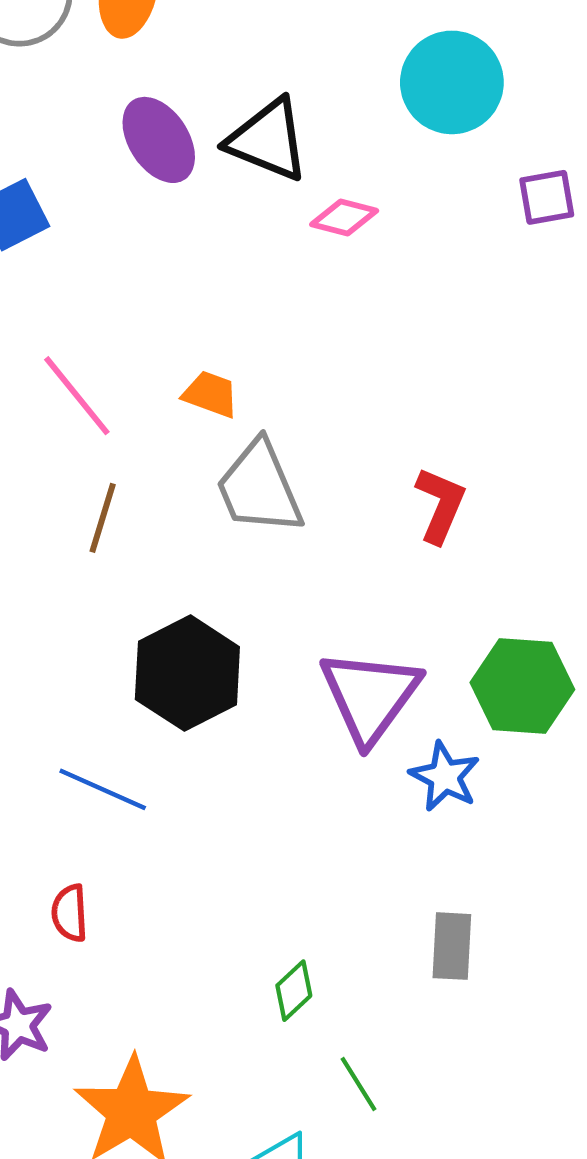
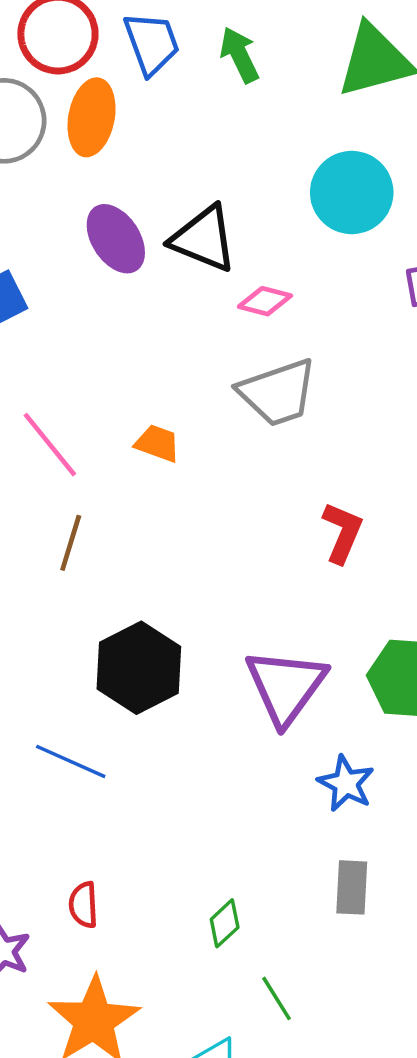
gray trapezoid: (259, 488) -> (278, 393), moved, turned -86
blue star: (445, 777) -> (346, 783), moved
red semicircle: (70, 913) -> (83, 905), moved

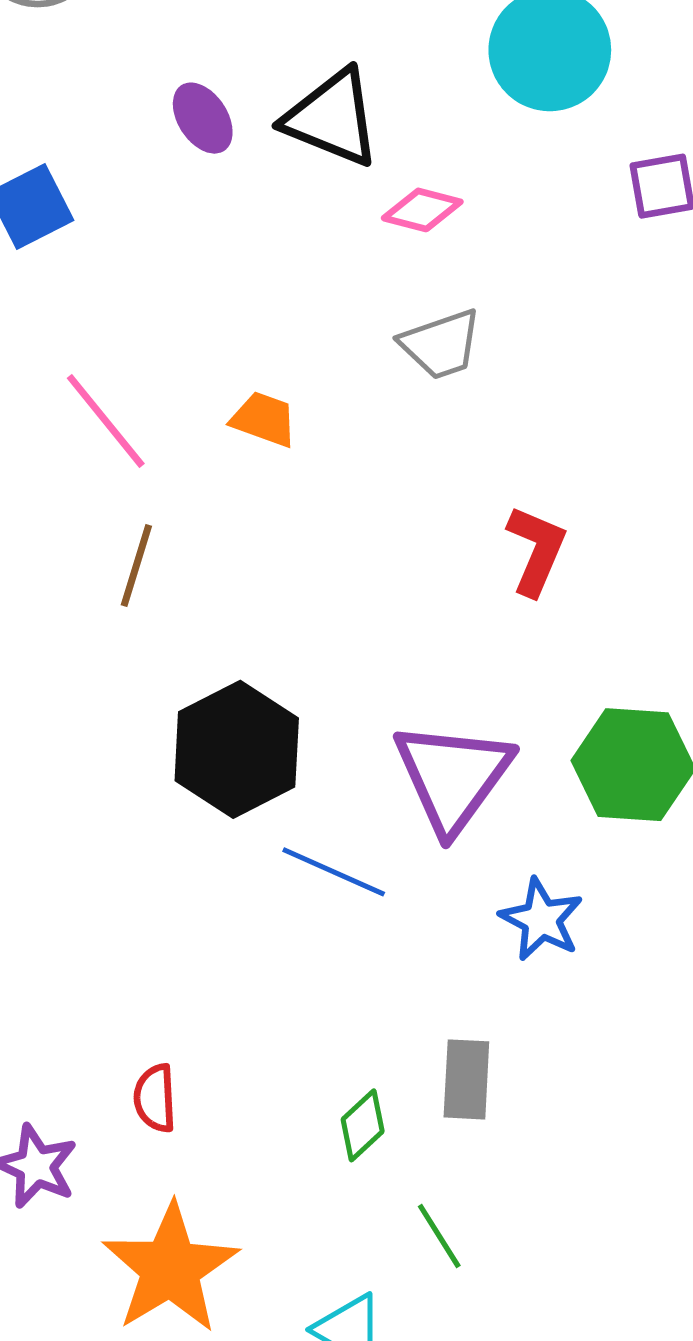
purple ellipse: (116, 239) -> (203, 118), size x0.7
gray trapezoid: (278, 393) -> (441, 344), size x0.7
blue line: (71, 761) -> (334, 872), moved
gray rectangle: (352, 887) -> (466, 1079), moved

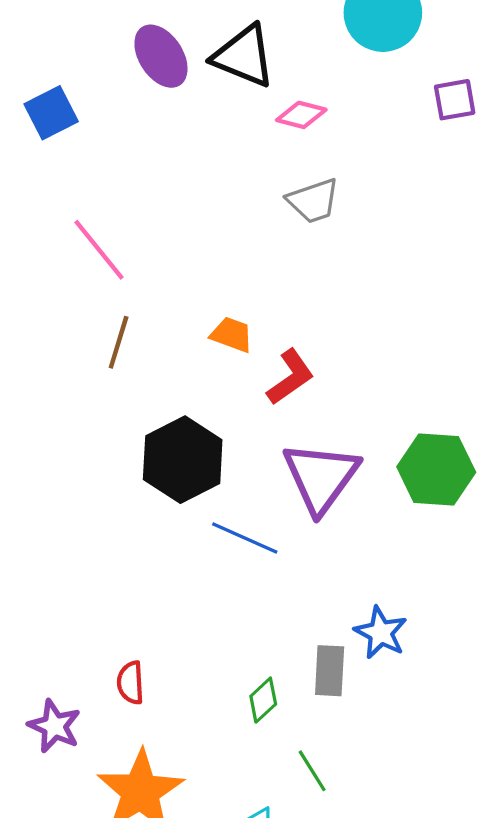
purple ellipse: (203, 118) -> (161, 56), size x1.4
orange trapezoid: (264, 419) -> (232, 335), moved
red L-shape: (536, 550) -> (290, 377), moved, turned 32
blue star: (541, 919) -> (381, 633), moved

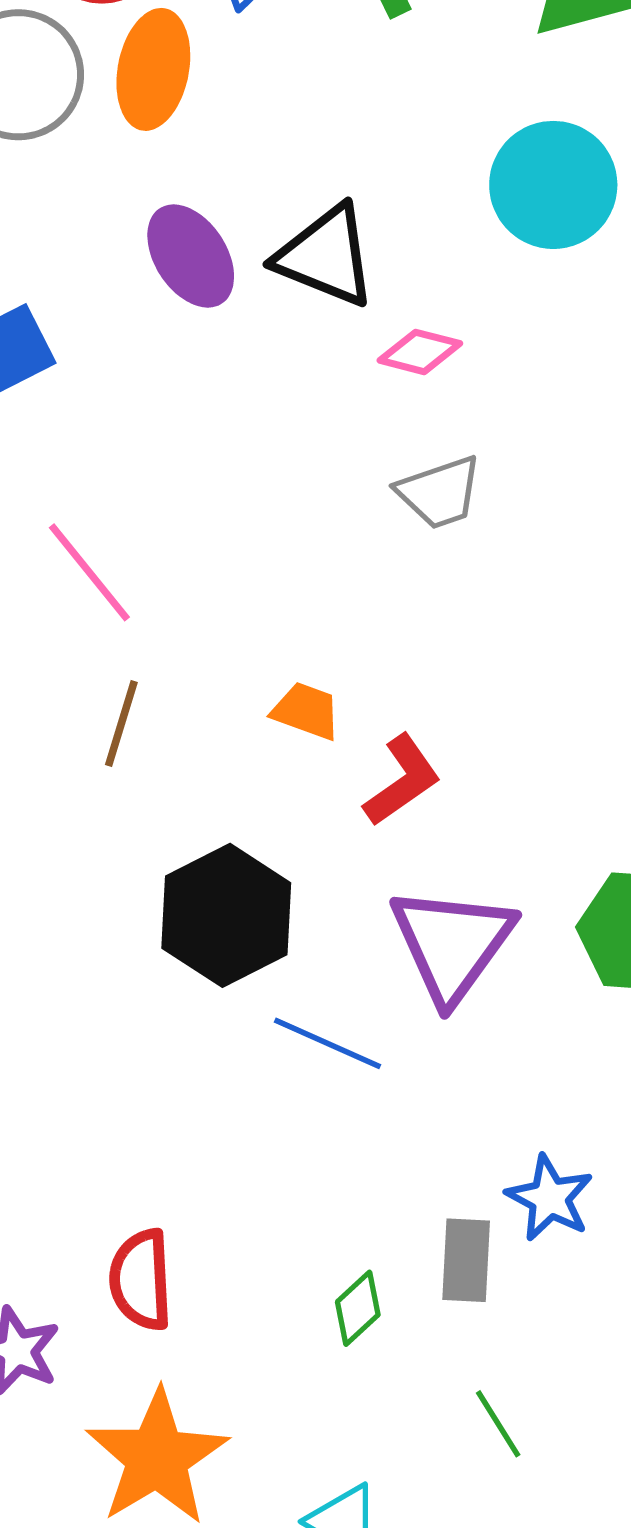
red semicircle: (131, 683) -> (141, 1280), size x1.4
green line: (312, 771) -> (498, 1424), moved

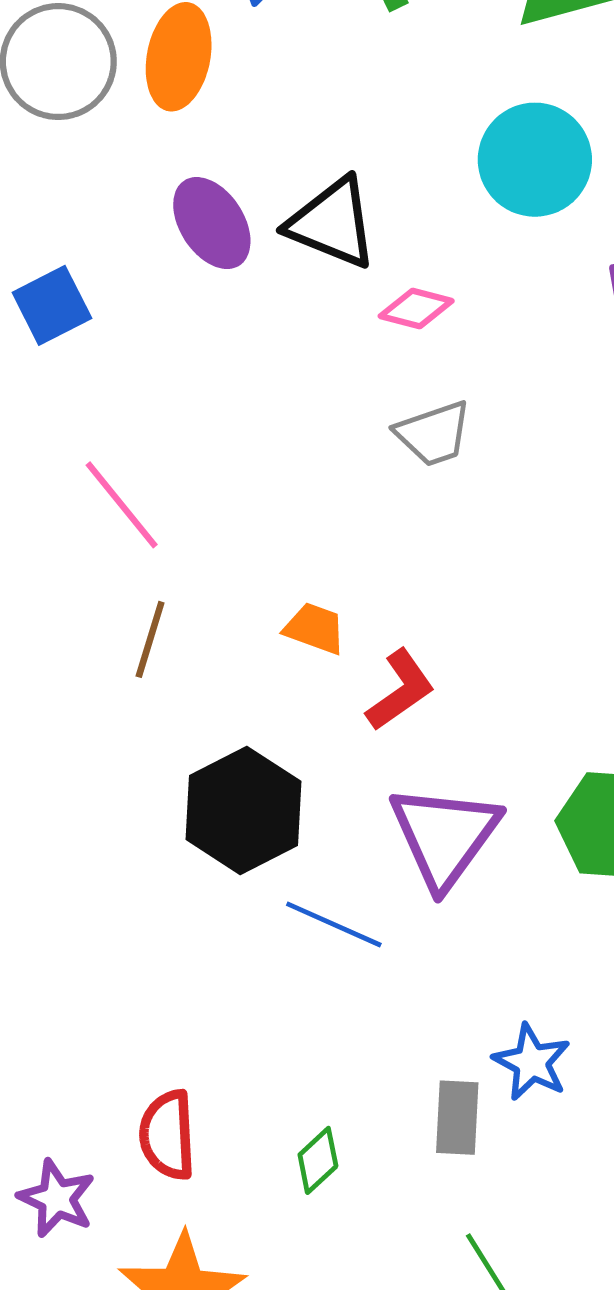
green diamond: (358, 1308) -> (318, 1160), moved

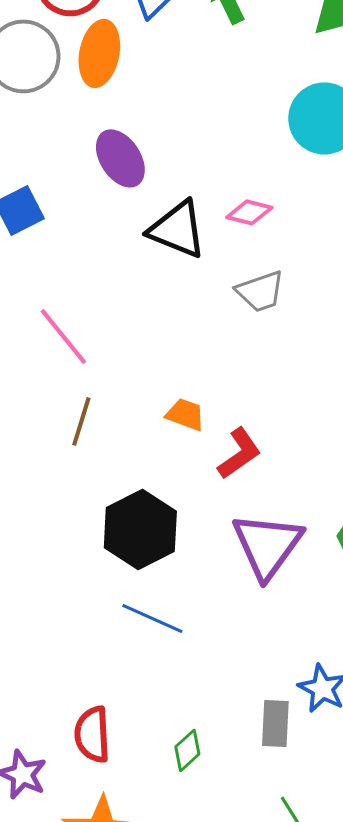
black triangle: (332, 223) -> (177, 229), moved
blue line: (334, 924) -> (152, 618), moved

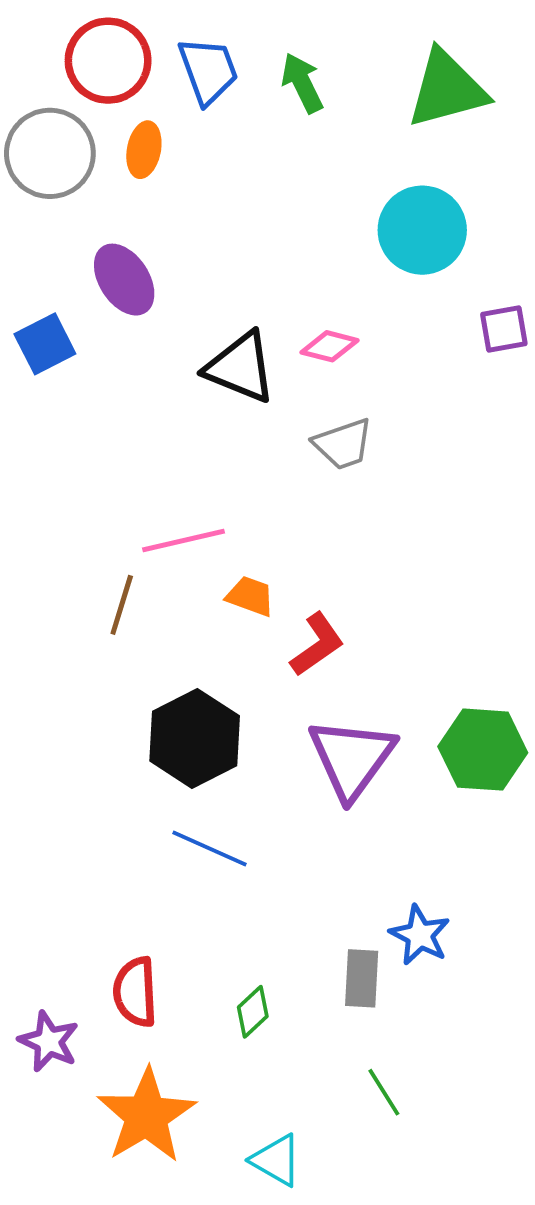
orange ellipse: (99, 53) -> (144, 150), size x0.7
purple ellipse: (120, 158) -> (124, 280), moved
pink line: (63, 336) -> (184, 541), moved, turned -64

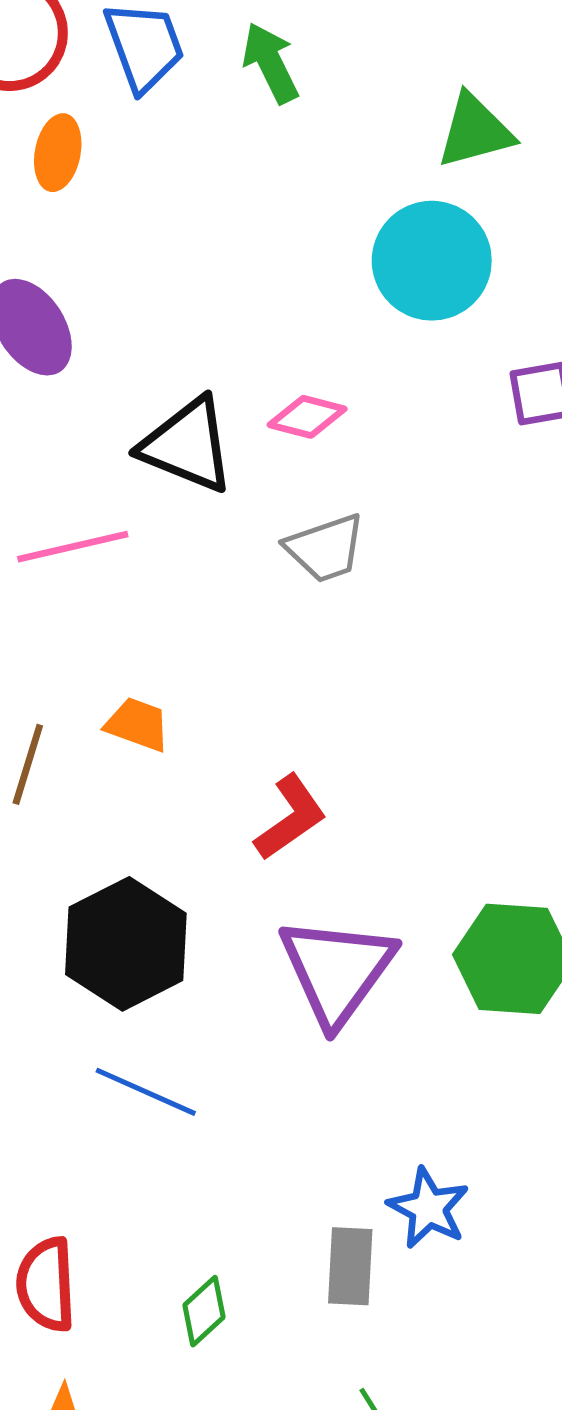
green triangle: (447, 89) -> (475, 131), moved, size x0.7
pink line: (184, 541) -> (73, 547), moved
orange trapezoid: (250, 596) -> (138, 724), moved

